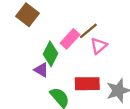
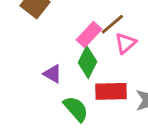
green diamond: (50, 54) -> (88, 62), moved

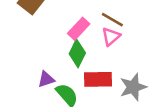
brown line: (112, 24) -> (112, 20), moved, turned 70
purple triangle: (53, 74) -> (46, 79), moved, turned -48

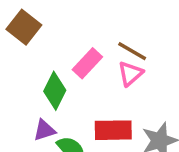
green diamond: (77, 53) -> (55, 91), moved

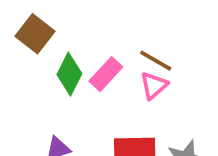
green diamond: (55, 91) -> (69, 74), moved

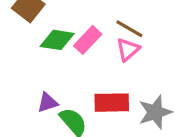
green diamond: (69, 74) -> (57, 40), turned 72

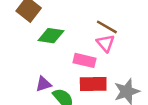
pink rectangle: (88, 40) -> (84, 60), moved, turned 60
pink triangle: (128, 50) -> (106, 43), turned -30

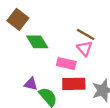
green diamond: (51, 36) -> (37, 42), turned 50
purple triangle: (44, 84) -> (31, 84), turned 32

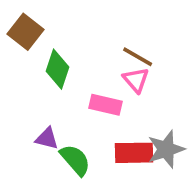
green diamond: (37, 42) -> (58, 69), turned 50
red rectangle: (74, 84) -> (134, 153), moved

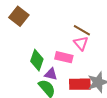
green diamond: (58, 69) -> (37, 60), moved
purple triangle: (47, 139) -> (51, 74), moved

